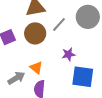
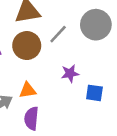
orange triangle: (36, 68) -> (28, 90), turned -48
blue square: (83, 77) -> (94, 93), moved, size x0.6

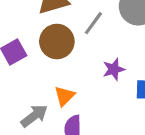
orange triangle: (28, 90) -> (64, 96), turned -30

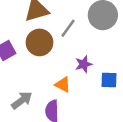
orange triangle: (64, 96) -> (63, 85), moved, turned -48

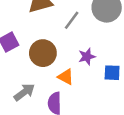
brown circle: (40, 42) -> (43, 53), moved

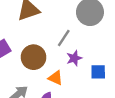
gray line: (72, 20) -> (64, 38), moved

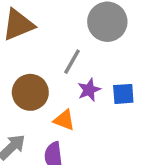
blue square: (98, 72) -> (123, 94), moved

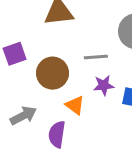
gray line: (72, 62) -> (96, 57), turned 40

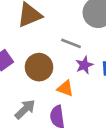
gray line: (96, 57) -> (71, 43), turned 42

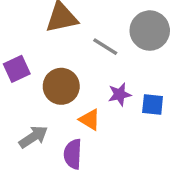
gray line: (71, 43) -> (105, 47), moved

